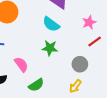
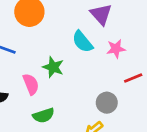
pink star: (89, 22) -> (116, 49), moved
green star: (50, 48) -> (53, 67), moved

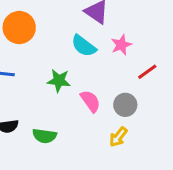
pink semicircle: (31, 84) -> (90, 101), moved
green semicircle: (44, 115) -> (44, 136), moved, turned 40

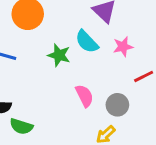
green star: (59, 81) -> (59, 55), moved
green semicircle: (44, 136) -> (21, 126), moved

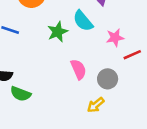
pink star: (123, 47) -> (115, 38), moved
green star: (59, 55) -> (58, 32), turned 30

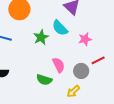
red line: (132, 55) -> (98, 60), moved
green semicircle: (21, 94) -> (44, 80), moved

